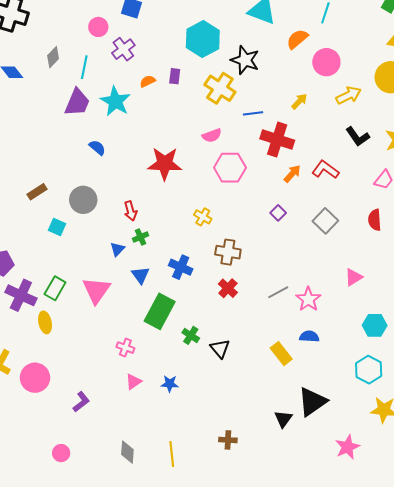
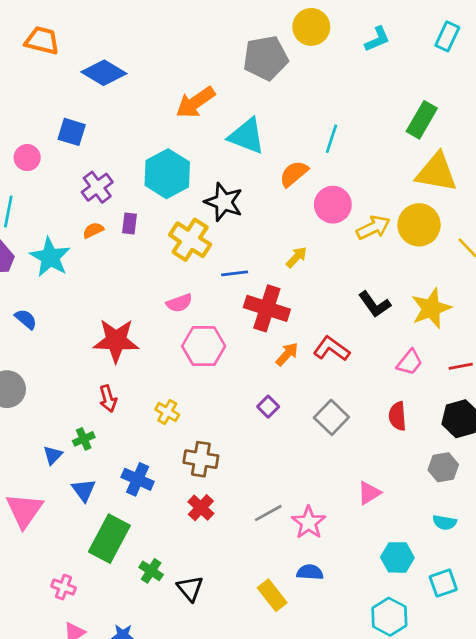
purple cross: (123, 49) -> (97, 187), moved
yellow arrow: (349, 95) -> (373, 228), moved
red arrow: (130, 211) -> (108, 399), moved

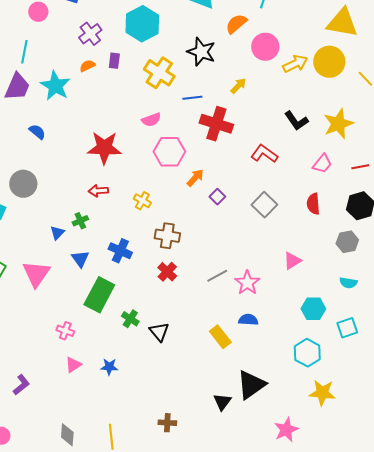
black star: (224, 202) -> (201, 52), moved
orange arrow: (287, 354) -> (195, 178), moved
red arrow: (108, 399) -> (98, 191), turned 102

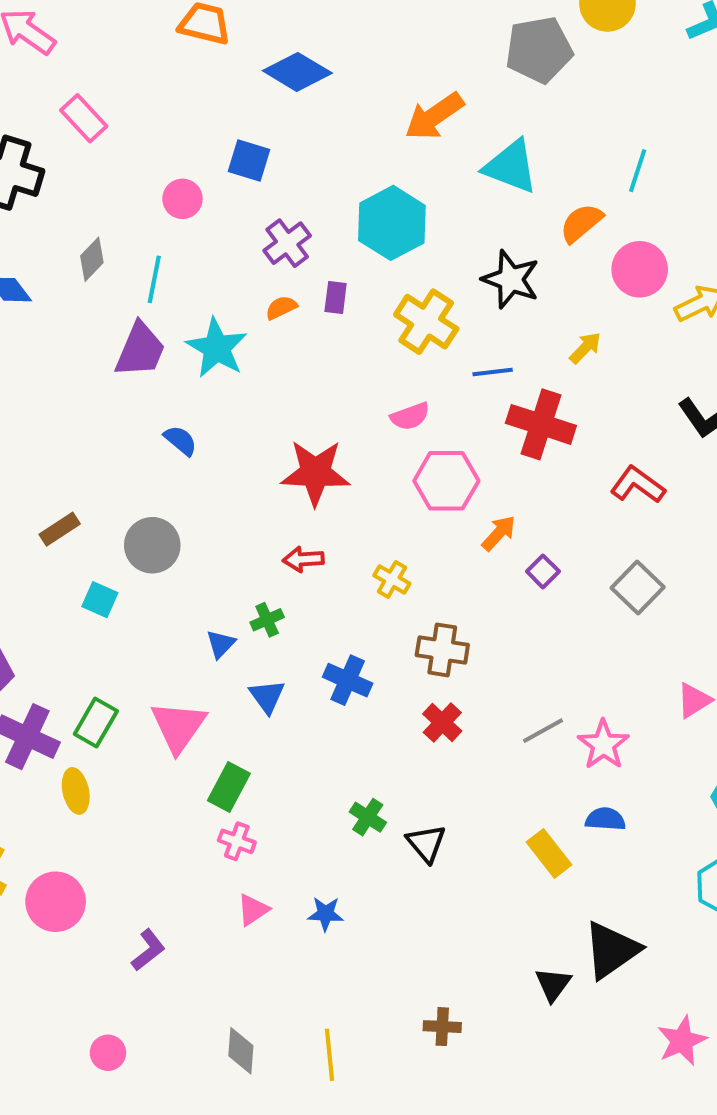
green rectangle: (99, 295) -> (229, 787), moved, size x0.7

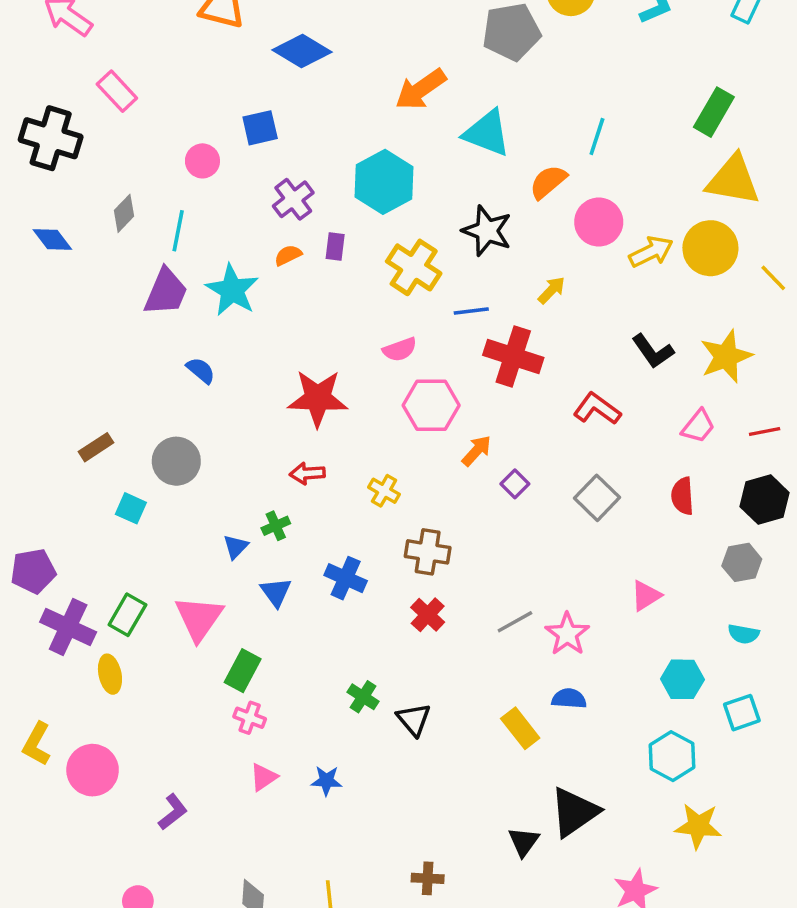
blue square: (249, 161) -> (260, 128), turned -30

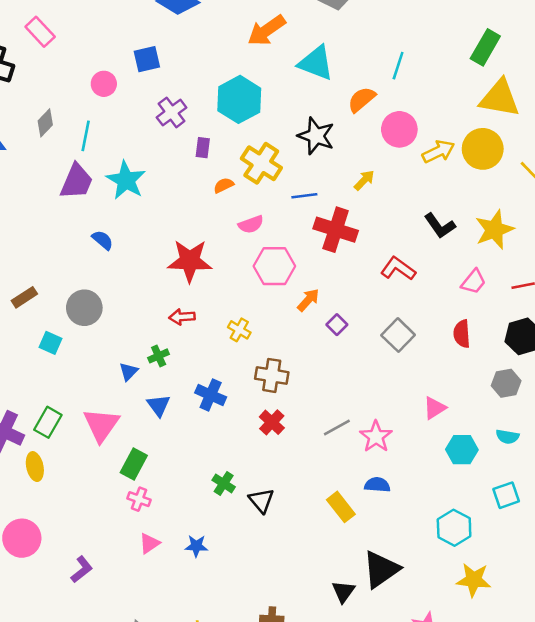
orange semicircle: (288, 255) -> (224, 185), moved
cyan hexagon: (682, 679) -> (462, 450), moved

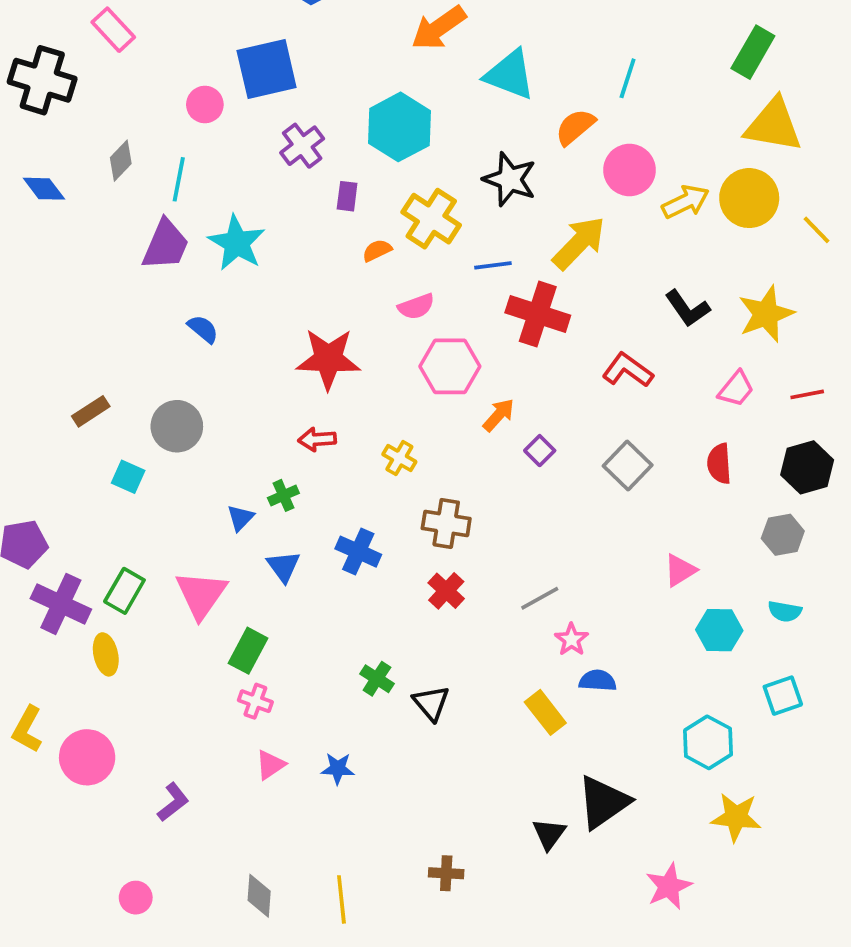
blue square: (147, 59) -> (267, 69), size x1.6
yellow arrow: (364, 180) -> (579, 243), size x1.8
pink star: (376, 437) -> (571, 639), moved, size x0.7

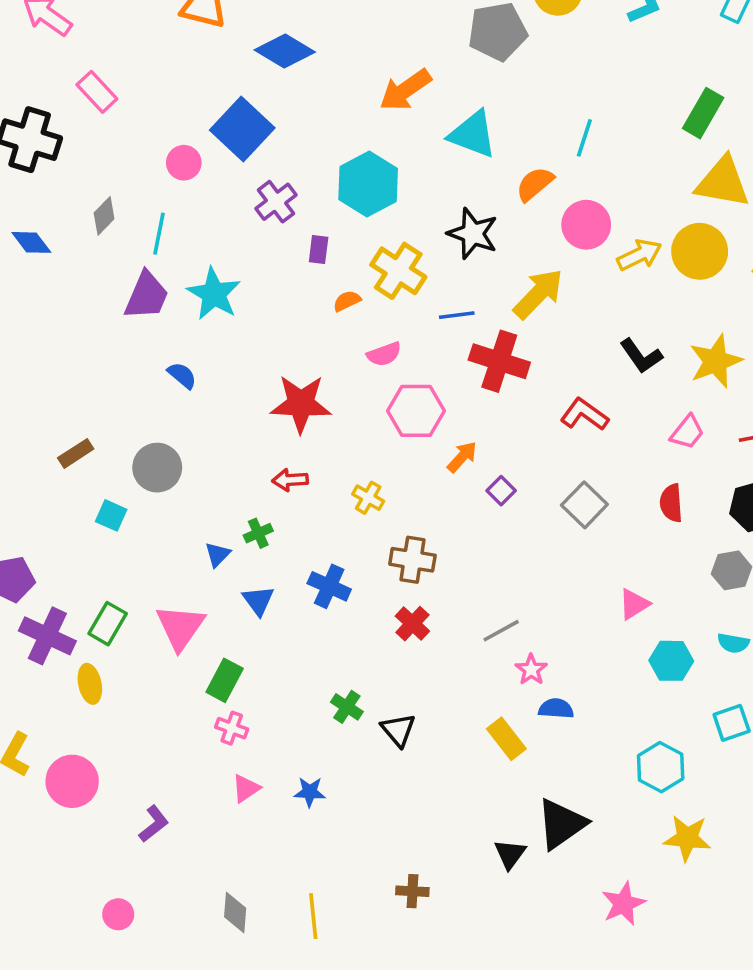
blue square: (267, 69) -> (242, 129), turned -34

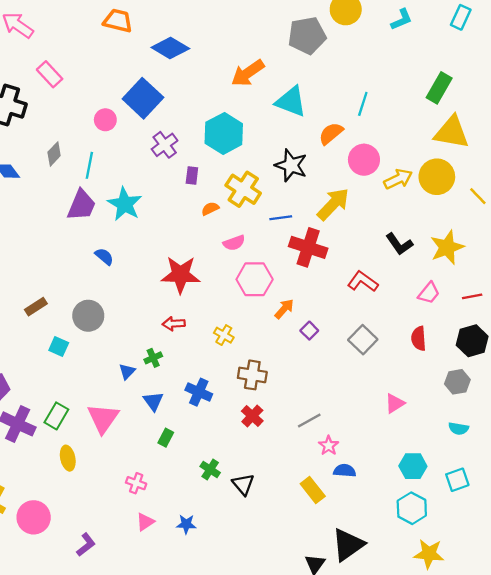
cyan hexagon: (671, 661) -> (413, 466), moved
green rectangle: (225, 680) -> (166, 438), moved, size x0.7
yellow ellipse: (90, 684) -> (68, 458), moved

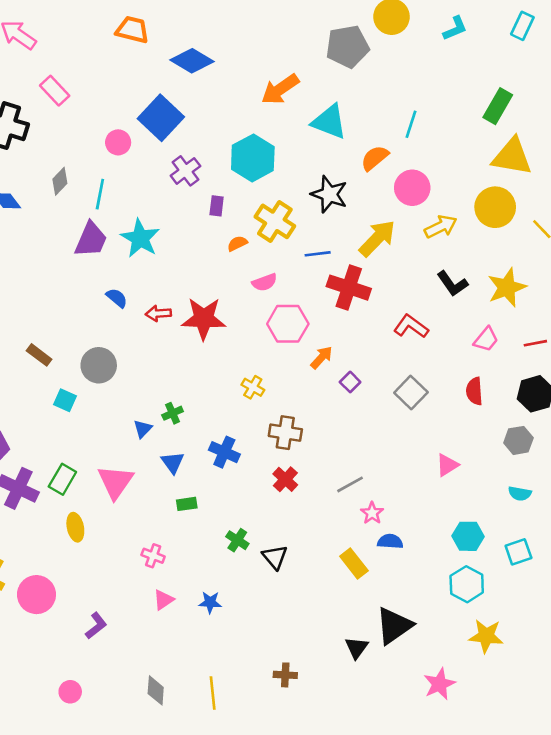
yellow arrow: (398, 179) -> (441, 227), moved
brown rectangle: (36, 307) -> (39, 355), turned 70
red arrow: (174, 324) -> (158, 313), moved
green rectangle: (166, 438) -> (187, 504), turned 54

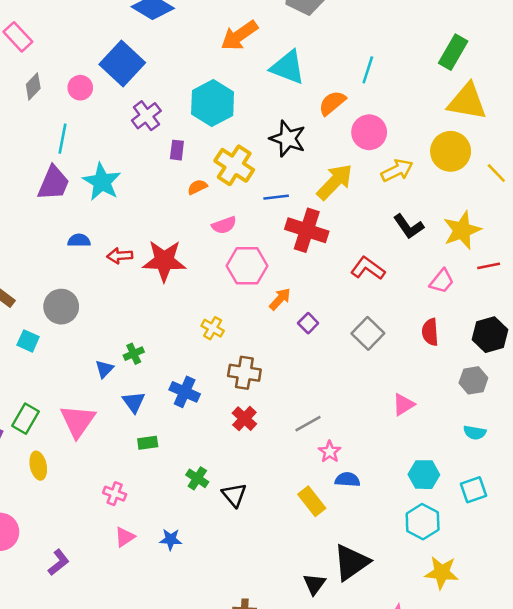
gray diamond: (60, 181) -> (33, 86), moved
blue semicircle: (117, 298) -> (79, 240), turned -40
red line: (535, 343) -> (489, 266), moved

